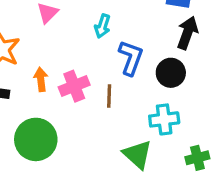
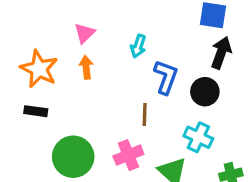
orange arrow: (41, 79) -> (86, 67), moved
pink cross: (74, 86) -> (128, 155), moved
cyan cross: (164, 119) -> (198, 137), turned 32

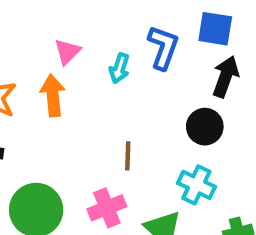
pink triangle: (85, 33) -> (67, 52), moved
orange arrow: (86, 67) -> (53, 95), size x1.4
blue L-shape: (166, 77) -> (163, 47), moved

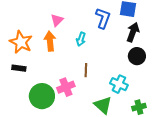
cyan arrow: (119, 68) -> (81, 39), moved
black circle: (205, 127) -> (137, 56), moved
pink cross: (107, 208) -> (66, 87), moved

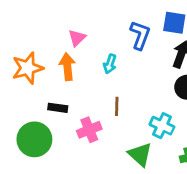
orange star: (21, 42) -> (28, 68), turned 30
black rectangle: (19, 68) -> (58, 108), moved
green circle: (42, 96) -> (34, 139), moved

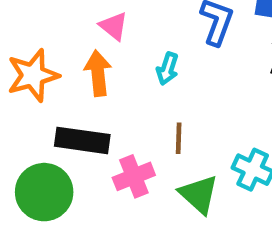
pink triangle: (77, 38) -> (114, 26), turned -36
black rectangle: (58, 108) -> (82, 140), size x1.6
green triangle: (140, 154) -> (199, 194), moved

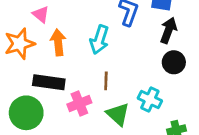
pink triangle: (114, 26) -> (41, 14), moved
cyan arrow: (167, 69) -> (99, 40), size x1.5

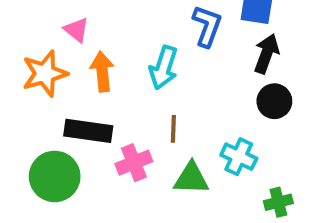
green triangle: (118, 114) -> (191, 178), turned -40

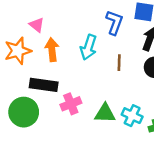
brown line: (173, 129) -> (119, 63), moved
cyan cross: (239, 157) -> (132, 116), moved

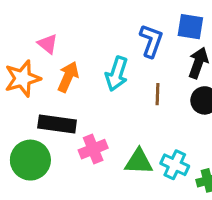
orange arrow: (52, 50) -> (68, 77), turned 30

